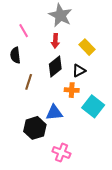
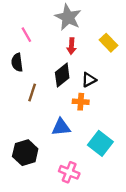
red arrow: (55, 41) -> (71, 46), moved
yellow rectangle: (87, 47) -> (108, 43), moved
cyan square: (93, 106) -> (100, 143), moved
black hexagon: (35, 128) -> (25, 153), moved

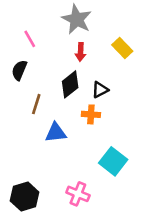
black semicircle: (17, 62) -> (19, 70), turned 30
blue triangle: (61, 127) -> (56, 133), moved
black hexagon: (25, 153) -> (25, 196), moved

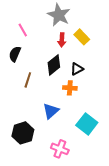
yellow rectangle: (122, 48) -> (82, 37), moved
blue triangle: (56, 133) -> (51, 111), moved, turned -36
black hexagon: (25, 196) -> (23, 133), moved

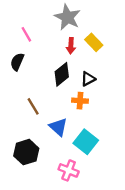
brown line: (28, 80) -> (33, 106), moved, turned -49
blue triangle: (51, 111) -> (58, 127), turned -36
cyan square: (87, 124) -> (86, 142), moved

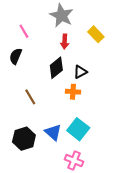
yellow rectangle: (94, 42) -> (96, 34), moved
blue triangle: (58, 127) -> (53, 132), moved
pink cross: (69, 170) -> (74, 160), moved

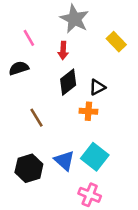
red arrow: (65, 42) -> (63, 50), moved
black semicircle: (16, 56) -> (19, 68), turned 49

